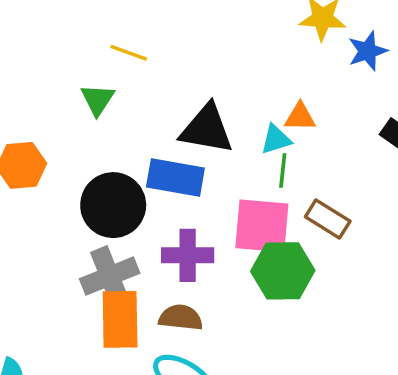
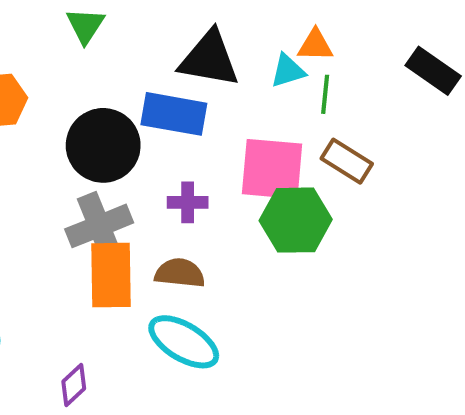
green line: (283, 170) -> (325, 94), moved
purple cross: (188, 255) -> (188, 202), size x0.7

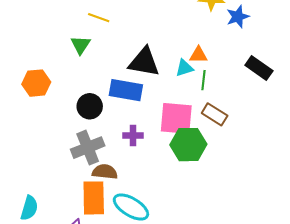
black circle: (103, 145) -> (90, 106), size x0.7
brown semicircle: (180, 273) -> (105, 172), moved
orange rectangle: (111, 275) -> (94, 198), moved

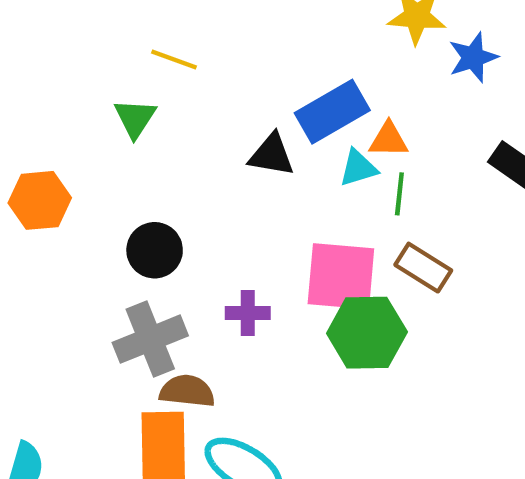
black triangle: (144, 62) -> (272, 155), size x0.7
blue rectangle: (126, 90) -> (332, 112), moved, turned -40

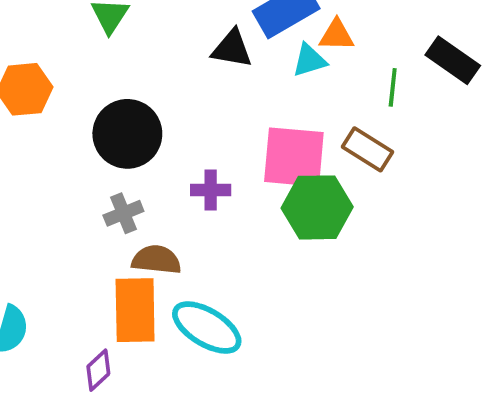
green line: (399, 194) -> (393, 87), moved
black circle: (155, 250) -> (127, 134), size x1.4
gray cross: (150, 339) -> (123, 213), size x0.6

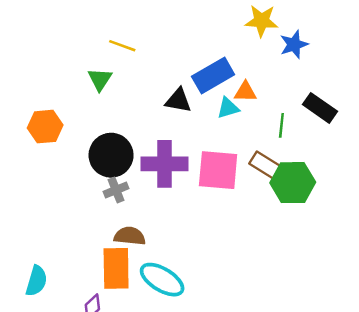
purple cross: (211, 190) -> (165, 164), moved, size x1.8
green hexagon: (317, 207) -> (293, 183), moved
gray cross: (123, 213) -> (116, 190), moved

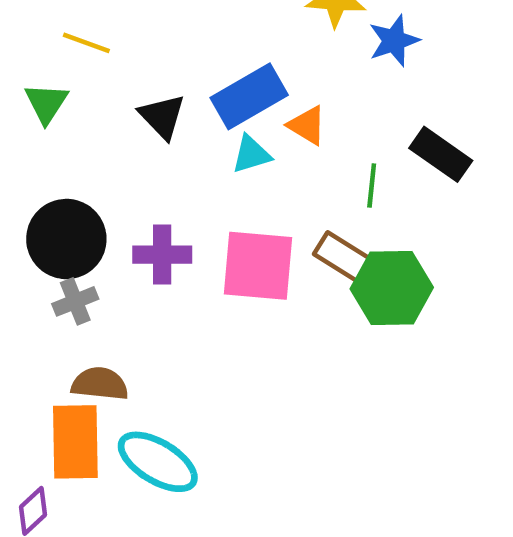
orange triangle: (245, 92) -> (307, 125), turned 30
black triangle: (178, 100) -> (162, 116), moved, turned 36
cyan triangle: (228, 108) -> (251, 154), moved
purple cross: (165, 164) -> (162, 255), size x0.7

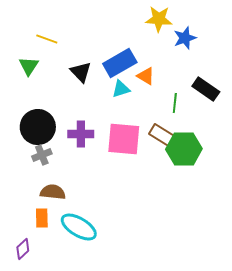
orange rectangle: (75, 442) -> (42, 218), size x0.6

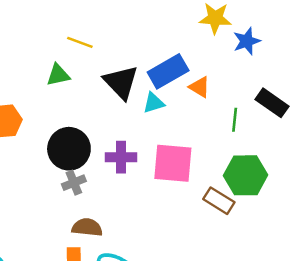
green triangle: (29, 66) -> (58, 75), turned 45
black triangle: (81, 72) -> (121, 82), size x1.4
cyan triangle: (121, 89) -> (154, 103), moved
brown rectangle: (162, 135) -> (219, 201), moved

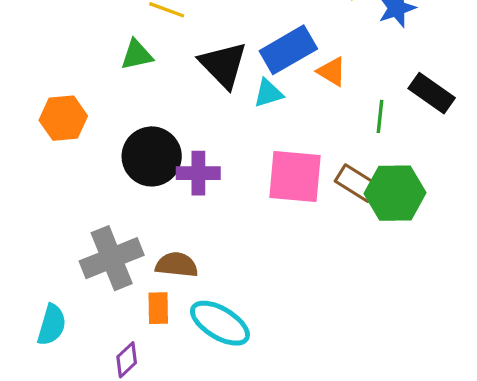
purple cross: (121, 157) -> (198, 173), moved
gray cross: (74, 183) -> (112, 258), moved, size x1.8
brown rectangle: (219, 201) -> (357, 183), moved

